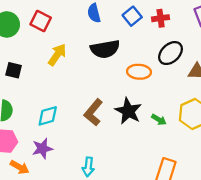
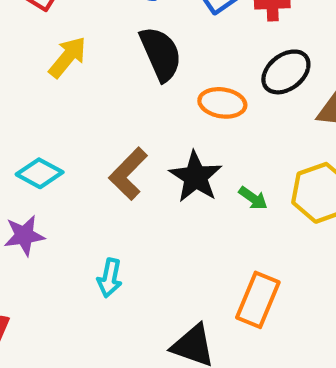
black semicircle: (105, 49) -> (161, 54), turned -108
cyan diamond: (48, 116) -> (40, 173), turned 40

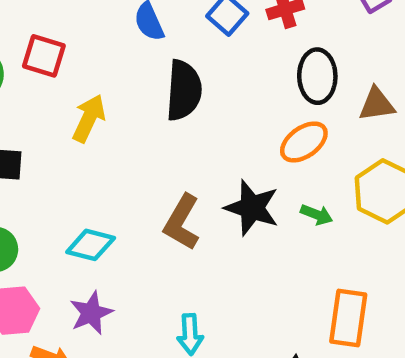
black semicircle: (161, 54) -> (184, 90), turned 42
black ellipse: (286, 72) -> (317, 76), turned -39
orange ellipse: (222, 103) -> (304, 142), moved, turned -30

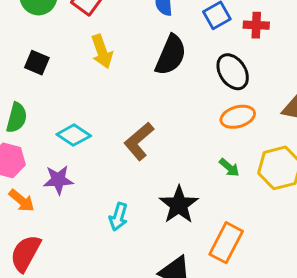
black ellipse: (317, 76) -> (233, 72), moved, turned -51
yellow arrow: (89, 118) -> (102, 51), turned 116
black star: (252, 208) -> (179, 205), moved

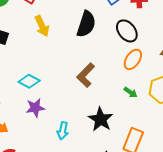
orange ellipse: (238, 117) -> (133, 59), turned -35
brown L-shape: (139, 141) -> (86, 75), moved
purple star: (58, 180) -> (35, 108), moved

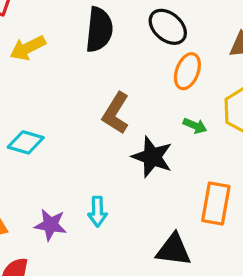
yellow arrow: (42, 26) -> (28, 48), turned 100
purple star: (35, 108) -> (51, 225), moved, turned 30
black star: (101, 119) -> (152, 157), moved

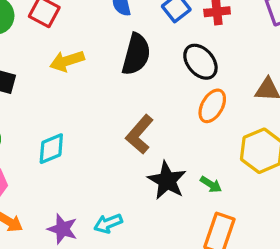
green arrow: (195, 126) -> (211, 184), moved
cyan diamond: (26, 142) -> (51, 149), turned -48
cyan arrow: (98, 212) -> (108, 223), turned 60

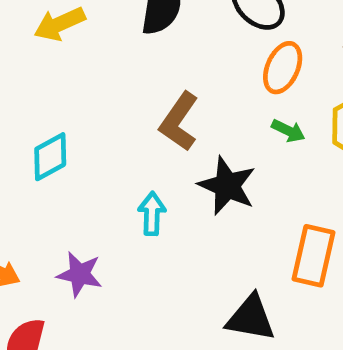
green arrow: (211, 184) -> (288, 131), moved
cyan arrow: (108, 223) -> (152, 214), moved, turned 120

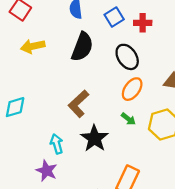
cyan arrow: (152, 214) -> (57, 144), turned -30
purple star: (80, 274) -> (47, 171), moved

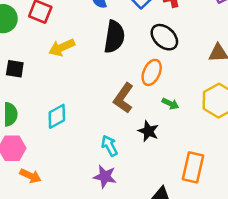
orange ellipse: (132, 89) -> (152, 72), moved
green arrow: (128, 119) -> (170, 104), moved
black star: (94, 138) -> (148, 131), size x0.7

